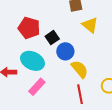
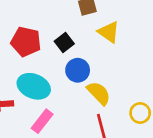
black square: (52, 38) -> (64, 43), moved

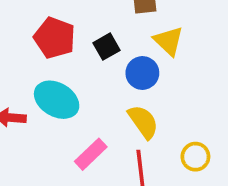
blue circle: (78, 70) -> (142, 73), moved
pink rectangle: (42, 121) -> (91, 154), moved

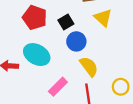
blue circle: (142, 73) -> (76, 41), moved

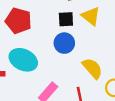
black square: (66, 22) -> (66, 19), moved, turned 32
yellow semicircle: (89, 67) -> (92, 68), moved

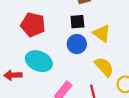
yellow triangle: (91, 16) -> (102, 33), moved

